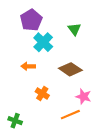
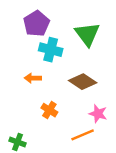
green triangle: (74, 29) -> (87, 34), size x1.6
cyan cross: (43, 42) -> (51, 50), turned -30

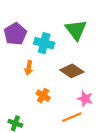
purple pentagon: (36, 24) -> (15, 34), moved
orange arrow: (33, 78) -> (29, 68), turned -80

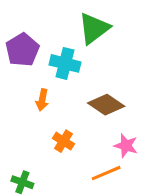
green triangle: (76, 30) -> (94, 28), moved, turned 30

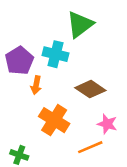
purple pentagon: (22, 50) -> (19, 61), moved
orange cross: (63, 141) -> (54, 120), size x1.6

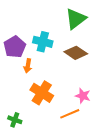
green triangle: (80, 24) -> (76, 19), moved
brown diamond: (90, 89) -> (76, 53), moved

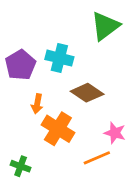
brown diamond: (76, 53) -> (87, 93), moved
orange arrow: (28, 66) -> (37, 104), moved

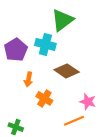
green triangle: (105, 26) -> (62, 20), moved
orange cross: (58, 129) -> (44, 98), size x0.7

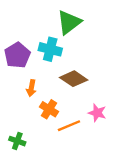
orange line: (74, 121) -> (69, 126), moved

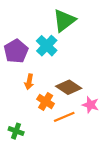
cyan cross: (50, 49) -> (47, 46), turned 30
brown diamond: (74, 79) -> (69, 87), moved

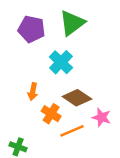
cyan cross: (47, 46) -> (61, 62), moved
purple pentagon: (16, 51) -> (32, 29), moved, turned -30

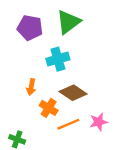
cyan cross: (61, 62) -> (58, 59), turned 30
pink star: (101, 117) -> (99, 122), moved, turned -30

